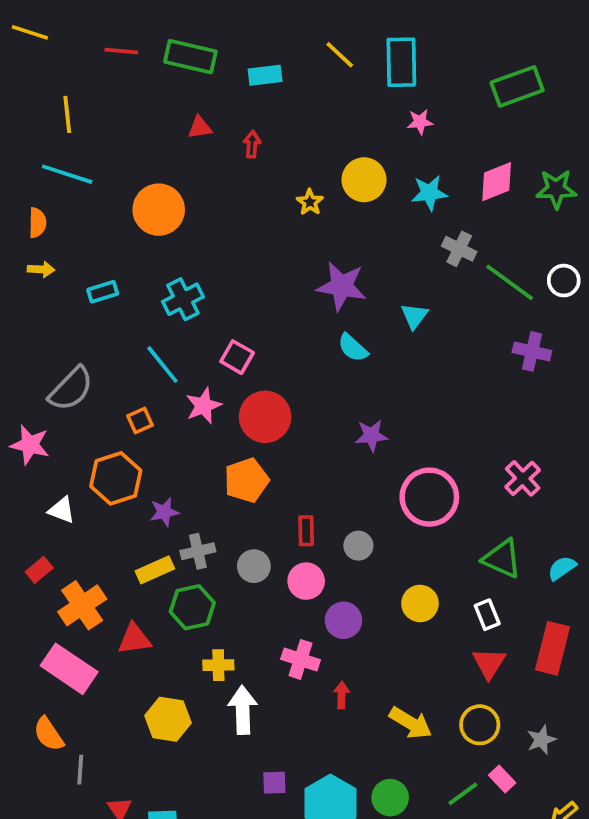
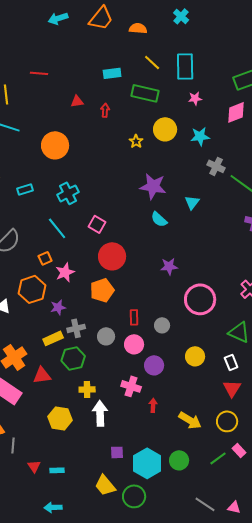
red line: (121, 51) -> (39, 73), moved
green rectangle: (190, 57) -> (145, 93), moved
pink diamond: (497, 182) -> (236, 112), moved
pink star: (203, 406) -> (65, 272), moved

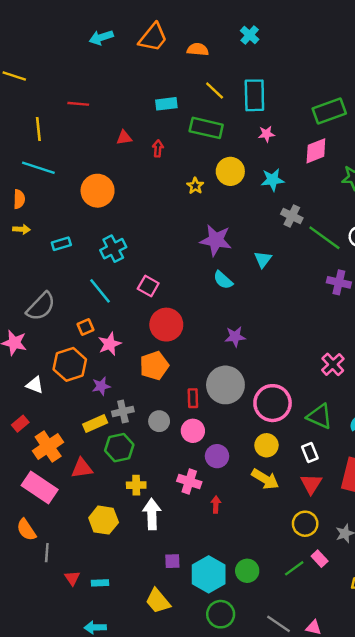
pink circle: (200, 299) -> (273, 403), moved
gray circle: (162, 325) -> (225, 385), moved, size x2.0
yellow arrow: (190, 420) -> (265, 479), moved
green circle: (134, 496) -> (221, 614), moved

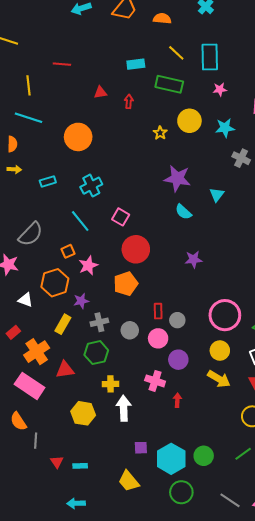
gray circle: (225, 385) -> (177, 320), moved, size x0.5
yellow rectangle: (95, 424) -> (63, 324), moved, turned -36

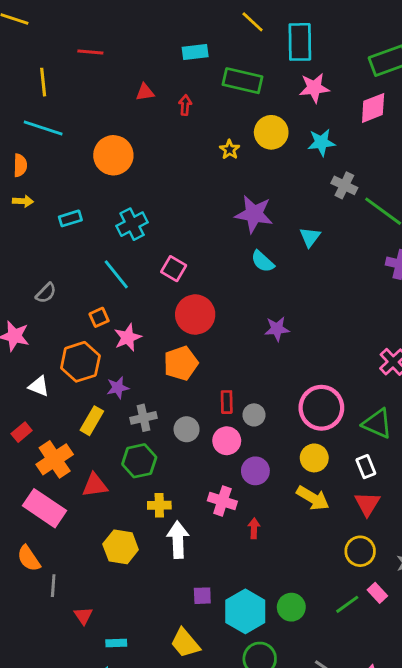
yellow line: (176, 53) -> (253, 22), moved
pink star: (220, 89) -> (314, 88), size x1.5
gray semicircle: (31, 234) -> (46, 293), size x0.6
cyan rectangle: (80, 466) -> (116, 643), moved

